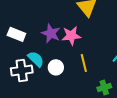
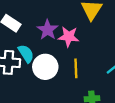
white circle: (56, 67) -> (45, 67), size x1.5

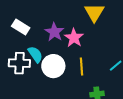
pink star: (69, 37) -> (74, 38), turned 30

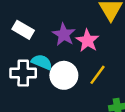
cyan semicircle: (35, 54) -> (42, 62), turned -30
yellow line: (81, 67) -> (98, 75), turned 42

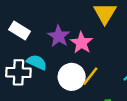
white circle: (64, 75) -> (72, 77), moved

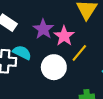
yellow line: (90, 76) -> (79, 53), moved

